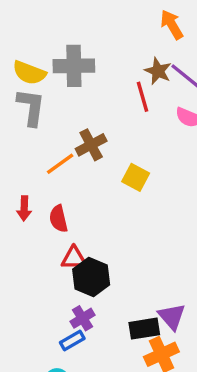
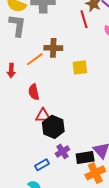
brown cross: (91, 145) -> (53, 48), turned 30
yellow square: (136, 177) -> (80, 67), turned -35
red arrow: (24, 208) -> (11, 71), moved
purple cross: (83, 318) -> (62, 151), moved

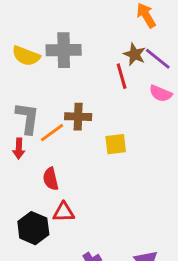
gray L-shape: (17, 25) -> (27, 118), moved
black hexagon: (53, 127) -> (33, 228), moved

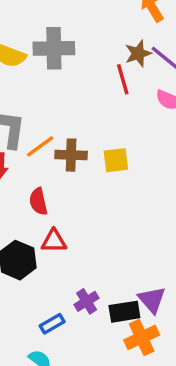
brown star: (135, 54) -> (138, 54), turned 30
brown cross: (78, 117) -> (71, 155), moved

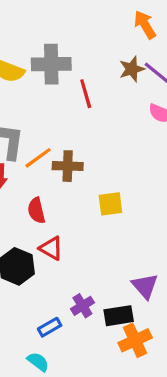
red line: (123, 79) -> (86, 94), moved
yellow square: (116, 160) -> (110, 204), moved
red triangle: (54, 241) -> (51, 248), turned 30
purple triangle: (152, 300) -> (145, 286), moved

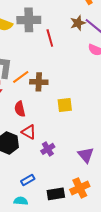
purple cross: (82, 306) -> (48, 149), moved
black rectangle: (119, 316) -> (56, 194), moved
cyan semicircle: (38, 362) -> (21, 201), turned -32

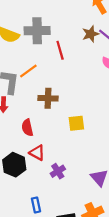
orange line: (21, 77) -> (28, 71), moved
blue rectangle: (28, 180) -> (36, 205), turned -72

